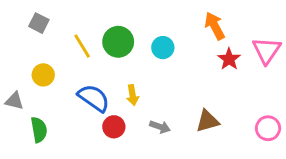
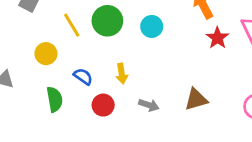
yellow circle: (43, 75) -> (46, 54), moved
blue semicircle: (94, 98) -> (83, 76), size x0.6
green semicircle: (39, 130) -> (55, 99), moved

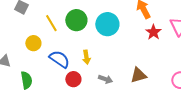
cyan circle: (152, 26) -> (107, 24), size x1.5
blue semicircle: (83, 76) -> (59, 59), size x1.5
green semicircle: (55, 99) -> (26, 80), moved

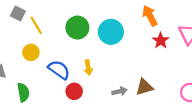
yellow line: (51, 23) -> (36, 25), moved
gray arrow: (105, 79) -> (120, 91), moved, turned -32

